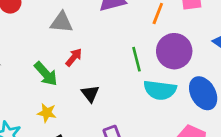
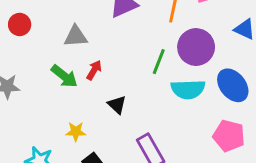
green line: (137, 59) -> (159, 62), turned 45
green arrow: (46, 74) -> (64, 76), moved

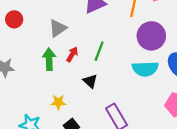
gray triangle: (76, 36) -> (58, 28), turned -30
green line: (159, 62) -> (99, 51), moved
green arrow: (64, 76) -> (49, 59), turned -130

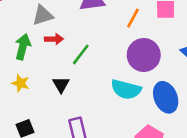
red arrow: (72, 54) -> (54, 39), moved, turned 42
yellow star: (58, 102) -> (21, 83), moved

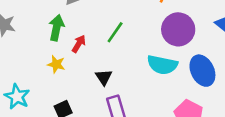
red arrow: (54, 39) -> (79, 44), moved, turned -54
black triangle: (61, 85) -> (104, 77), moved

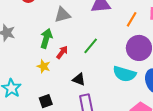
black triangle: (104, 77) -> (79, 79), turned -40

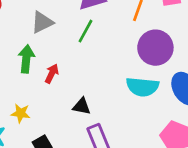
green line: (91, 46) -> (85, 31), moved
yellow star: (44, 66) -> (21, 113), moved

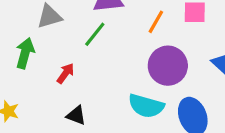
red arrow: (52, 74) -> (66, 73), moved

